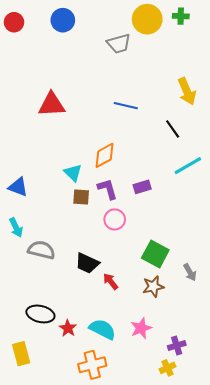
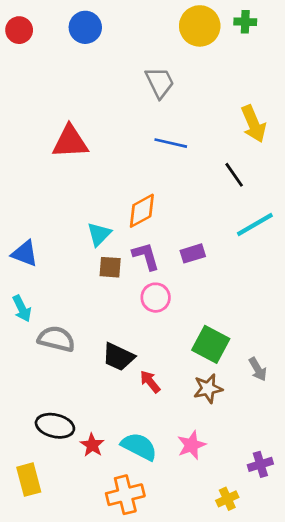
gray trapezoid: (119, 44) -> (160, 82), moved, turned -100
cyan triangle: (73, 173) -> (99, 234), turned 30
purple cross: (177, 345) -> (260, 464), moved

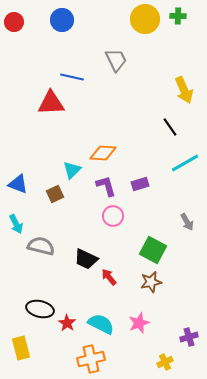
blue line: (171, 143) -> (72, 77), moved
orange diamond: (142, 211) -> (103, 153), turned 32
brown square: (110, 267) -> (55, 194), moved, turned -30
gray arrow: (258, 369) -> (187, 222), moved

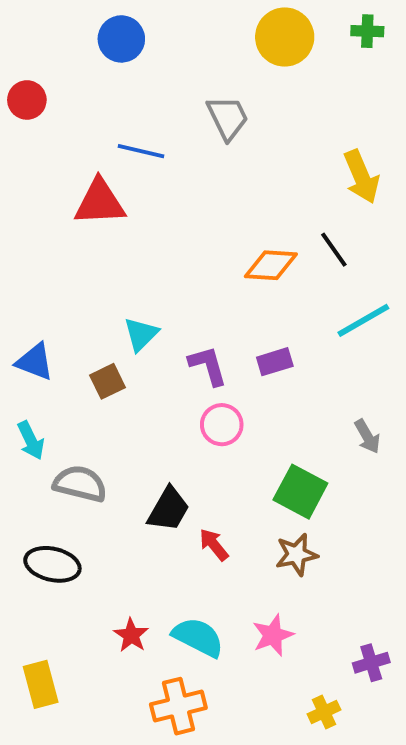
green cross: (178, 16) -> (367, 31), moved
red circle: (14, 22) -> (27, 100), moved
orange diamond: (103, 153) -> (271, 265), moved
black trapezoid: (86, 259) -> (169, 509), turned -85
black ellipse: (40, 309) -> (52, 564), moved

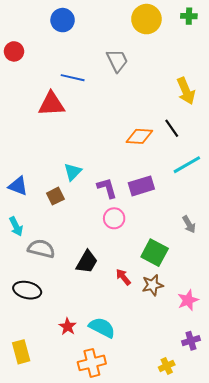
purple rectangle: (275, 362) -> (141, 186), size x1.4
red arrow: (214, 545) -> (123, 277), moved
pink star: (273, 635) -> (188, 300), moved

